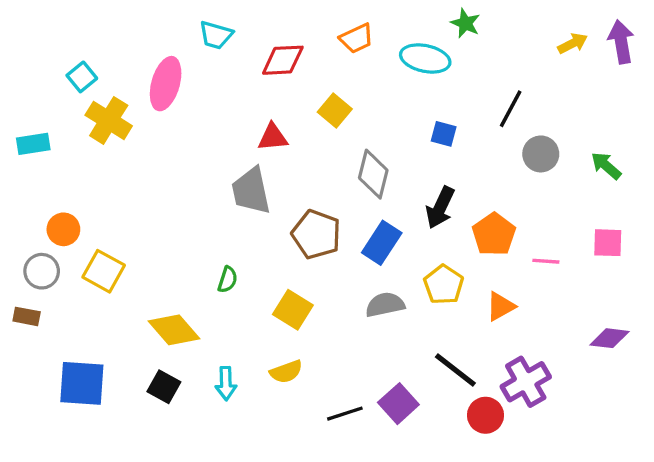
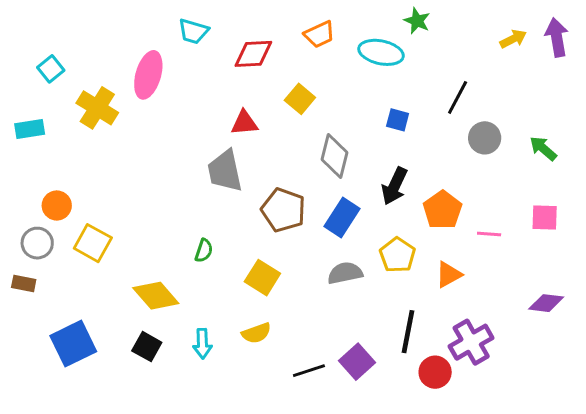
cyan square: (82, 77) -> (51, 69), moved
black line: (455, 370) -> (408, 332), turned 63
blue square: (82, 383) -> (73, 344), turned -30

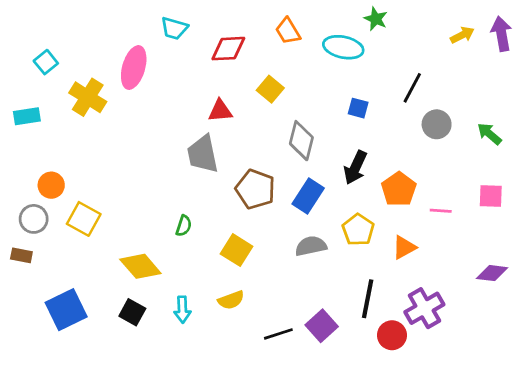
orange trapezoid: (319, 34) -> (288, 31), turned 84

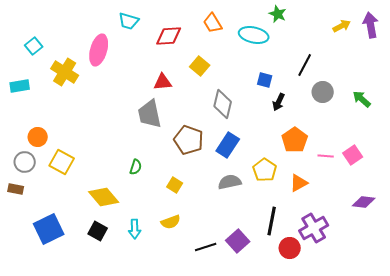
black arrow: (355, 168) -> (279, 102), moved, size x0.7
pink square: (491, 196) -> (353, 155), moved, turned -36
yellow square: (236, 250) -> (175, 185), size x0.7

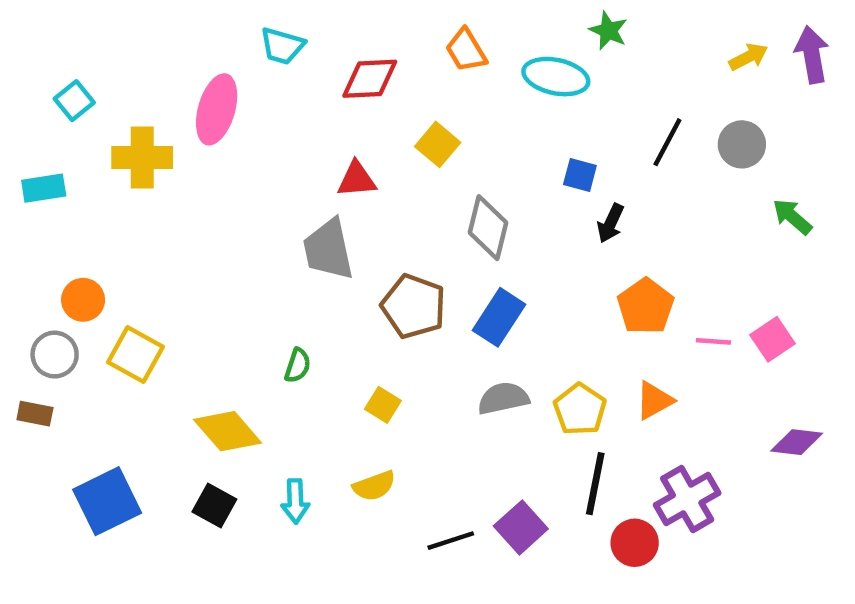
yellow cross: (65, 72) -> (142, 158), turned -32
gray circle: (323, 92) -> (742, 144), moved
yellow pentagon: (265, 170) -> (580, 409), moved

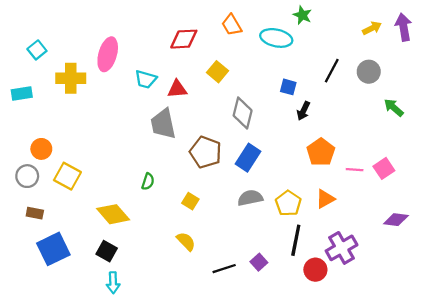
cyan trapezoid: (282, 46) -> (146, 79), moved
brown rectangle: (35, 414) -> (35, 213), moved
yellow semicircle: (374, 486) -> (186, 241), turned -114
cyan arrow: (295, 501) -> (113, 283), moved
purple square: (521, 527) -> (259, 262), size x0.7

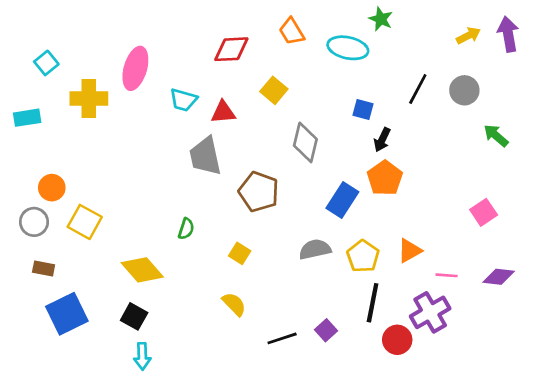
orange pentagon: (321, 152) -> (385, 178), moved
blue rectangle: (248, 158) -> (342, 200), moved
pink line: (355, 170) -> (447, 275), moved

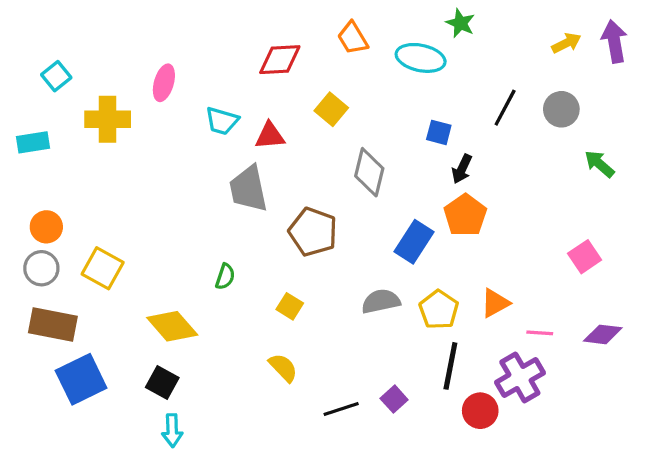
pink ellipse: (135, 68) -> (164, 83), size x0.7
orange circle: (52, 188) -> (46, 227), moved
brown rectangle: (44, 269) -> (53, 325), size x1.8

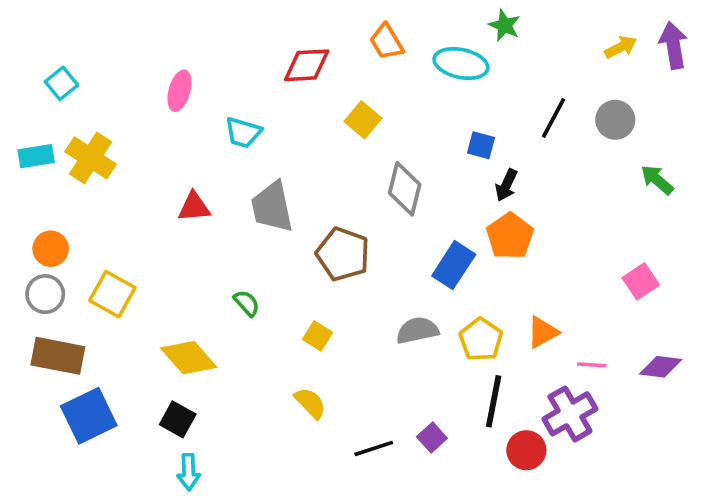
yellow cross: (108, 119) -> (91, 158), moved, turned 33
red triangle: (270, 136) -> (194, 207), moved
green semicircle: (225, 277) -> (247, 303), turned -60

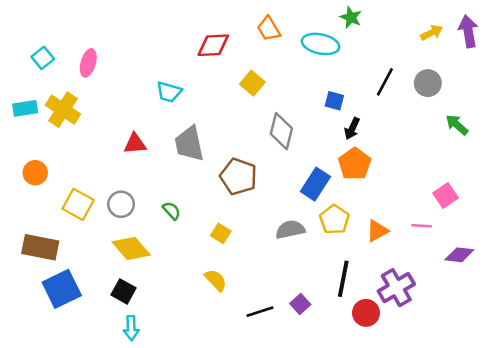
pink ellipse: (180, 91) -> (88, 63), moved
gray circle: (45, 294) -> (121, 204), moved
yellow pentagon: (481, 339) -> (334, 219), moved
pink line: (592, 365) -> (422, 226), moved

